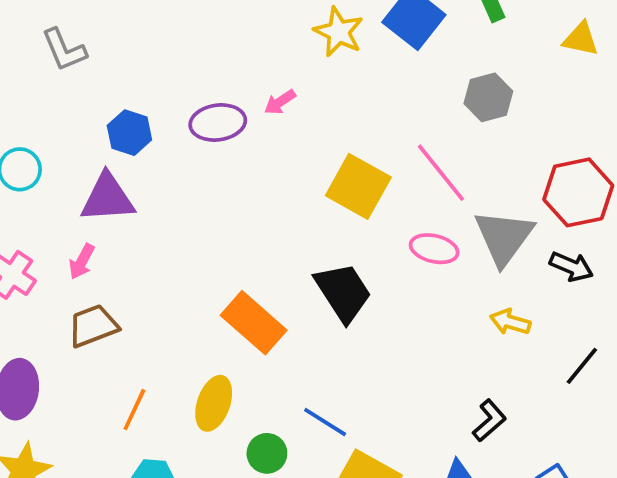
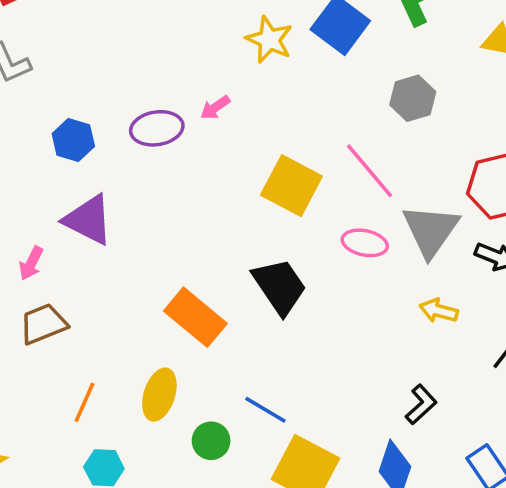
purple triangle: (107, 198) -> (88, 220), moved, turned 32

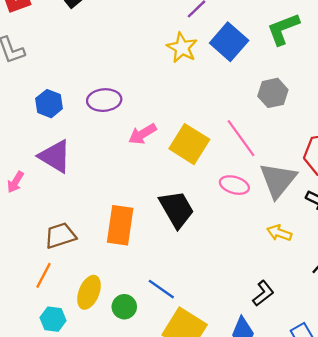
pink arrow: (215, 108) -> (142, 134), moved, size x1.4
orange rectangle: (195, 317) -> (120, 225), turned 54
brown trapezoid: (43, 324) -> (60, 236), moved
yellow ellipse: (159, 395) -> (89, 292), moved

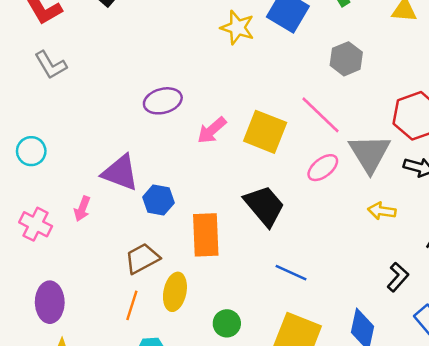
blue hexagon: (49, 104) -> (158, 200), moved
pink ellipse: (234, 185) -> (323, 168), turned -44
blue line: (161, 289) -> (291, 273), moved
yellow ellipse: (89, 292) -> (175, 292), moved
black L-shape: (263, 293) -> (398, 277), moved

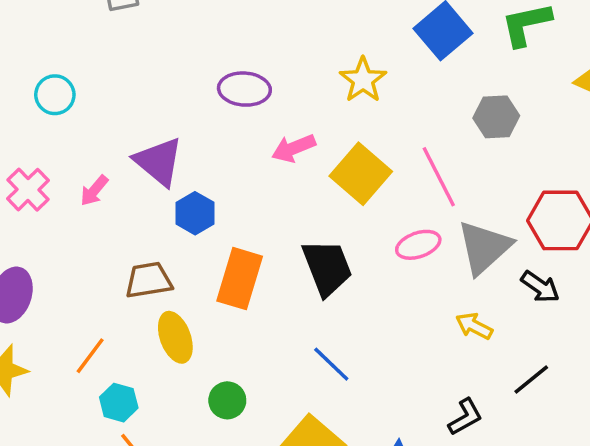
yellow star: (237, 28) -> (363, 80), moved
yellow ellipse: (175, 292) -> (175, 337), turned -51
orange line: (132, 305) -> (90, 356), moved

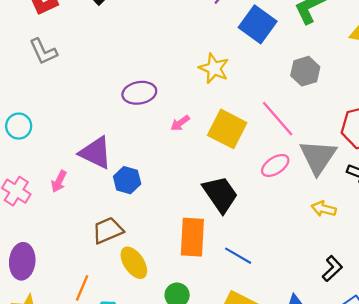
pink arrow: (294, 148) -> (180, 123), size x0.7
orange rectangle: (240, 279) -> (192, 237), moved

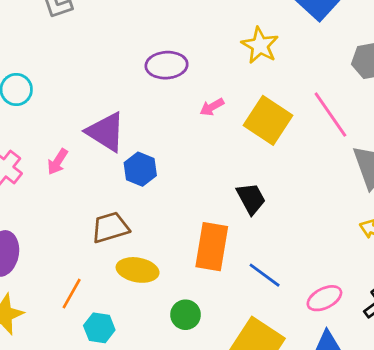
pink ellipse: (275, 165) -> (324, 298), moved
black trapezoid: (220, 194) -> (251, 198), size x0.7
yellow ellipse: (134, 263) -> (138, 270), turned -52

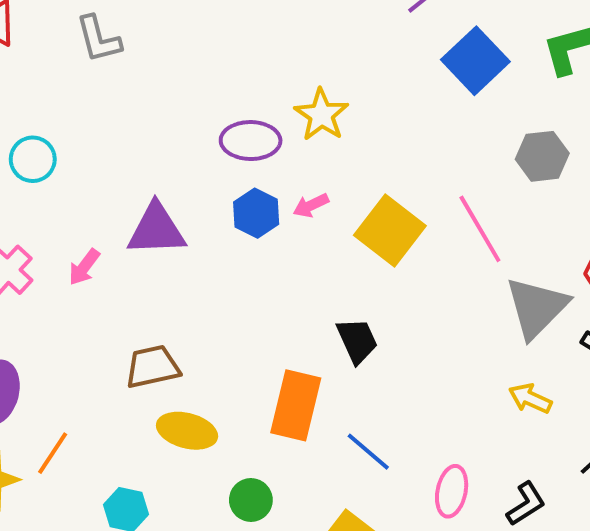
yellow star: (260, 45) -> (321, 115), moved
purple triangle: (106, 132) -> (156, 229), turned -39
blue hexagon: (140, 169) -> (256, 213), moved
orange line: (72, 294) -> (53, 453), moved
pink ellipse: (324, 298) -> (452, 491), turned -56

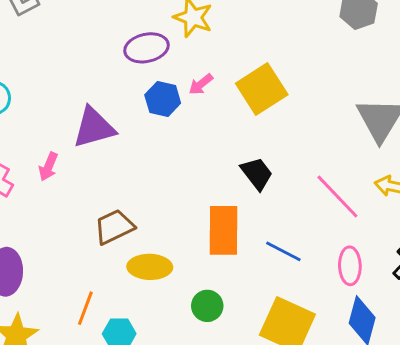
pink line: (480, 229) -> (337, 197), moved
yellow square: (390, 231) -> (262, 89), turned 33
orange line: (53, 453) -> (85, 308), moved

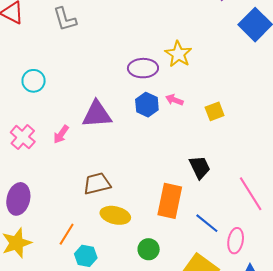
pink arrow: (201, 84) -> (174, 100), turned 48
yellow square: (262, 89) -> (215, 111), size x0.6
pink ellipse: (350, 266) -> (236, 241), moved

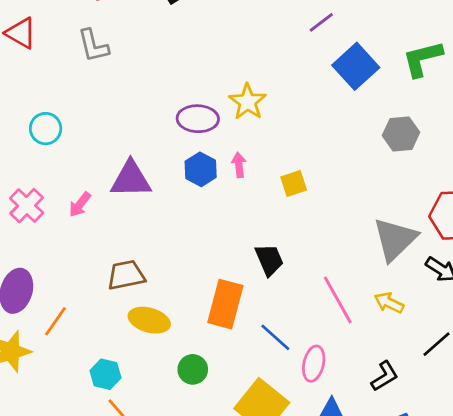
pink arrow: (174, 100) -> (239, 165), turned 60
orange line: (67, 234) -> (55, 321), moved

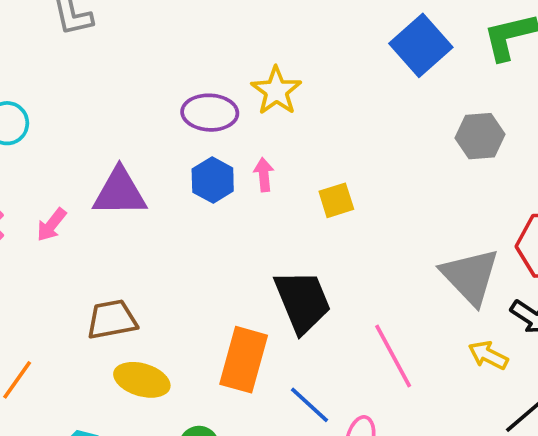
gray triangle: (395, 239) -> (470, 276), turned -30
black trapezoid: (269, 260) -> (303, 301), size x1.5
yellow arrow: (389, 303) -> (488, 355), moved

